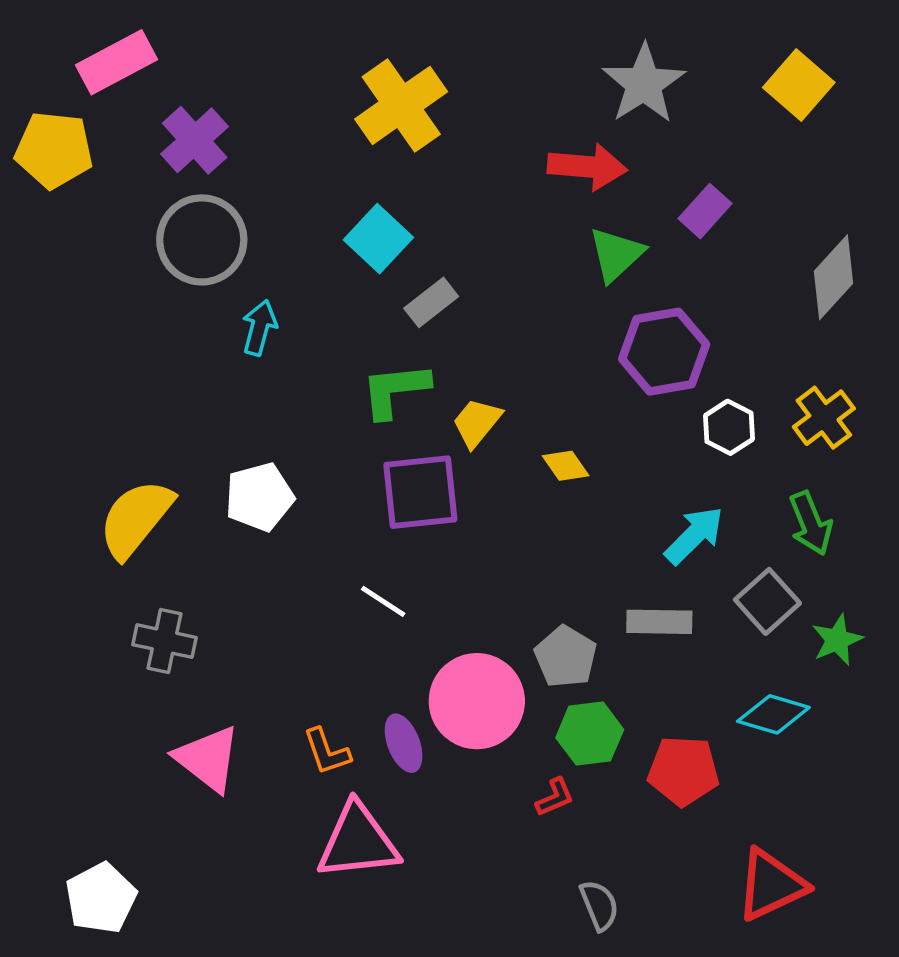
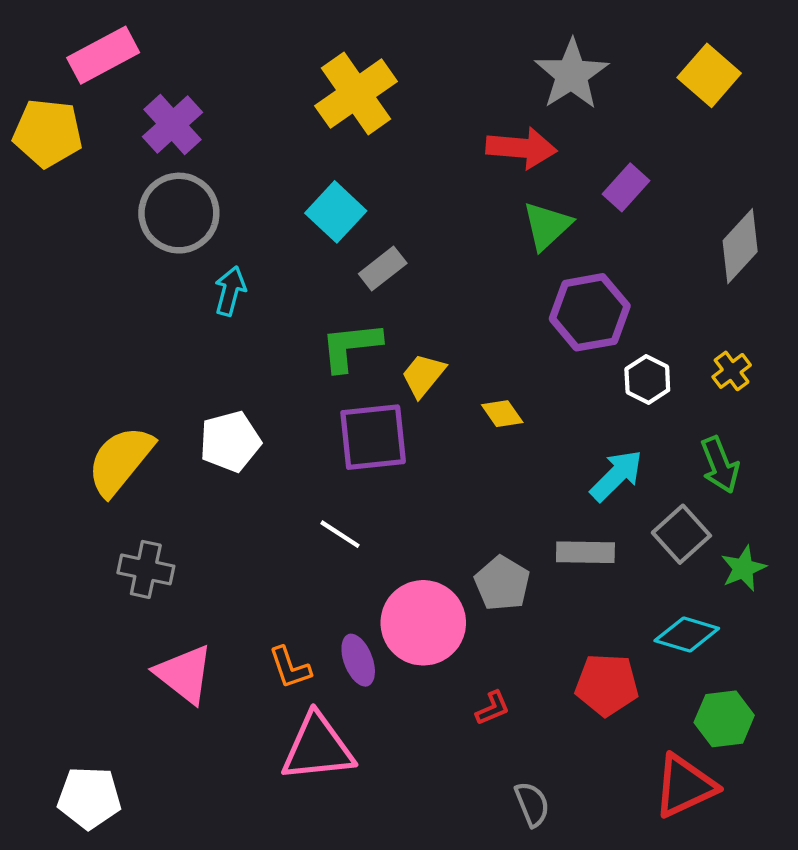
yellow cross: (824, 418) -> (732, 371), size x0.7
green hexagon: (590, 734) -> (724, 719), moved
white pentagon: (101, 898) -> (89, 798), turned 30

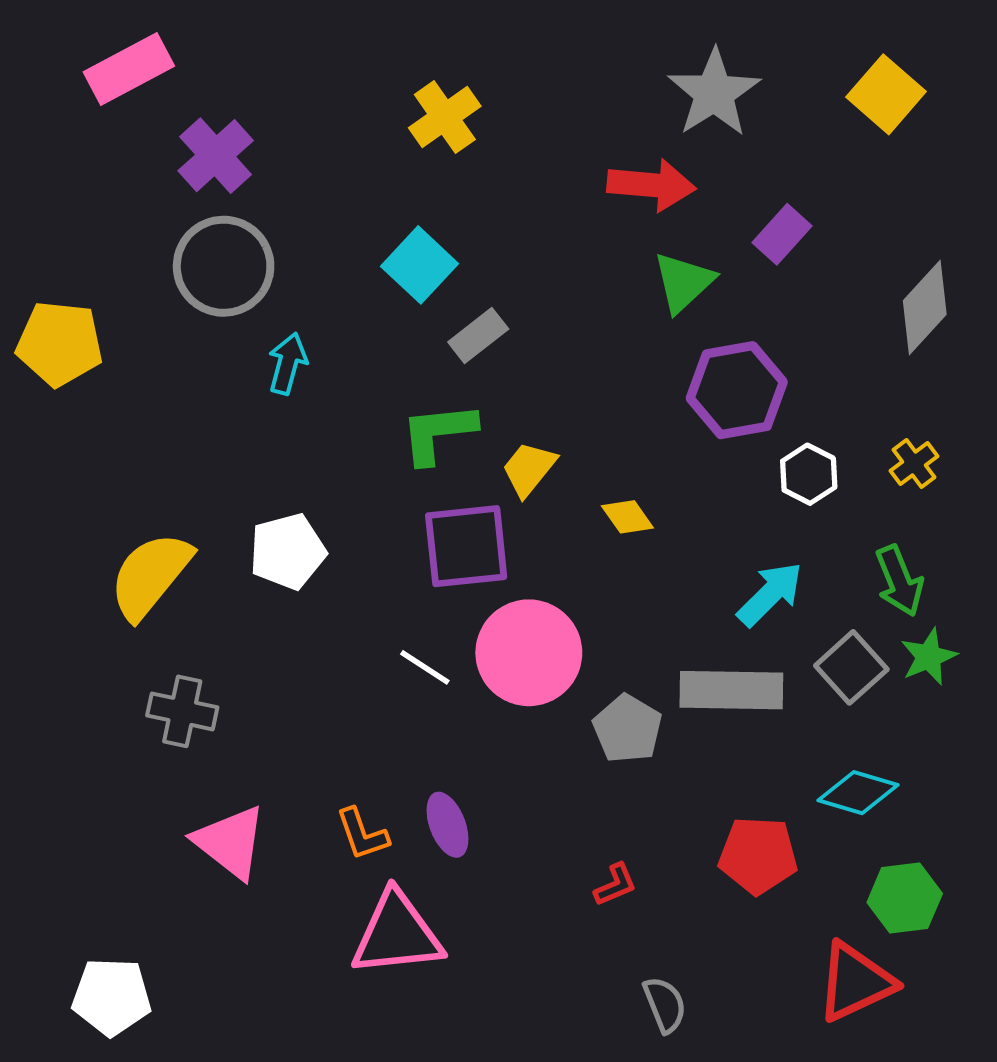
yellow cross: (356, 94) -> (445, 117), size x0.7
yellow pentagon: (48, 133) -> (60, 344), moved
gray rectangle: (585, 552) -> (731, 690), size x1.4
green star: (743, 568) -> (929, 657), moved
pink circle: (423, 623) -> (529, 653), moved

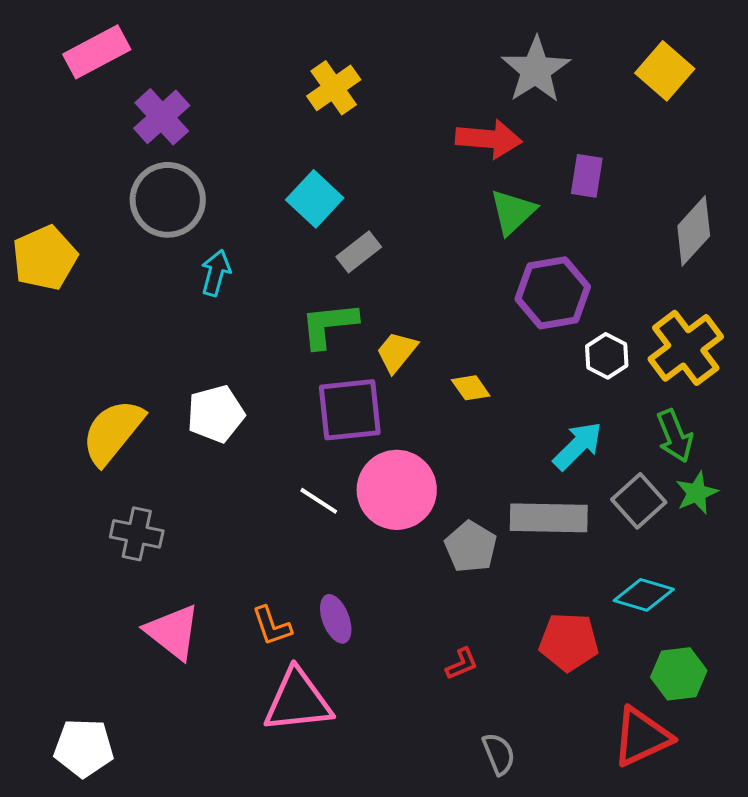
purple rectangle: (782, 234) -> (587, 176), turned -33
yellow pentagon: (60, 344) -> (45, 258), turned -30
yellow cross: (914, 464) -> (686, 348), size x2.0

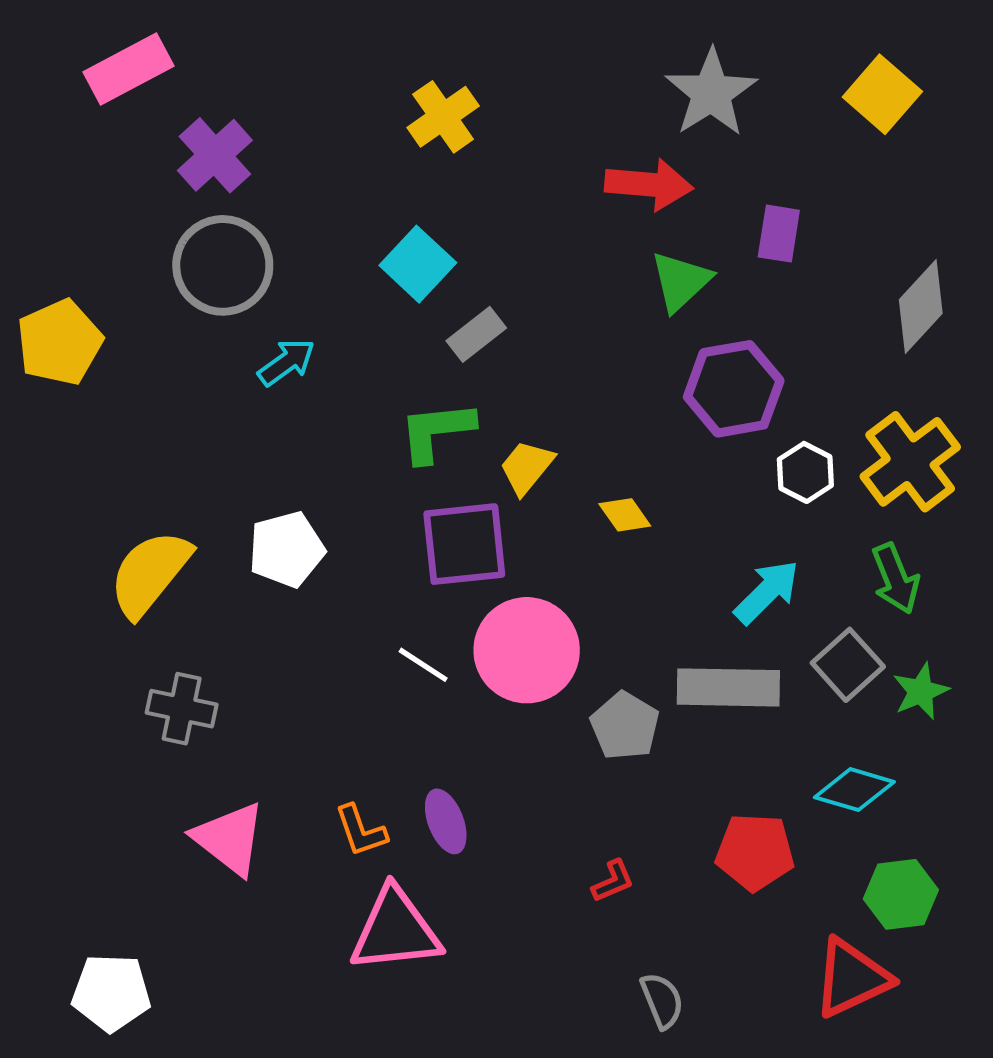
cyan arrow: (216, 273) -> (286, 362), turned 39
green star: (697, 493) -> (921, 691), moved

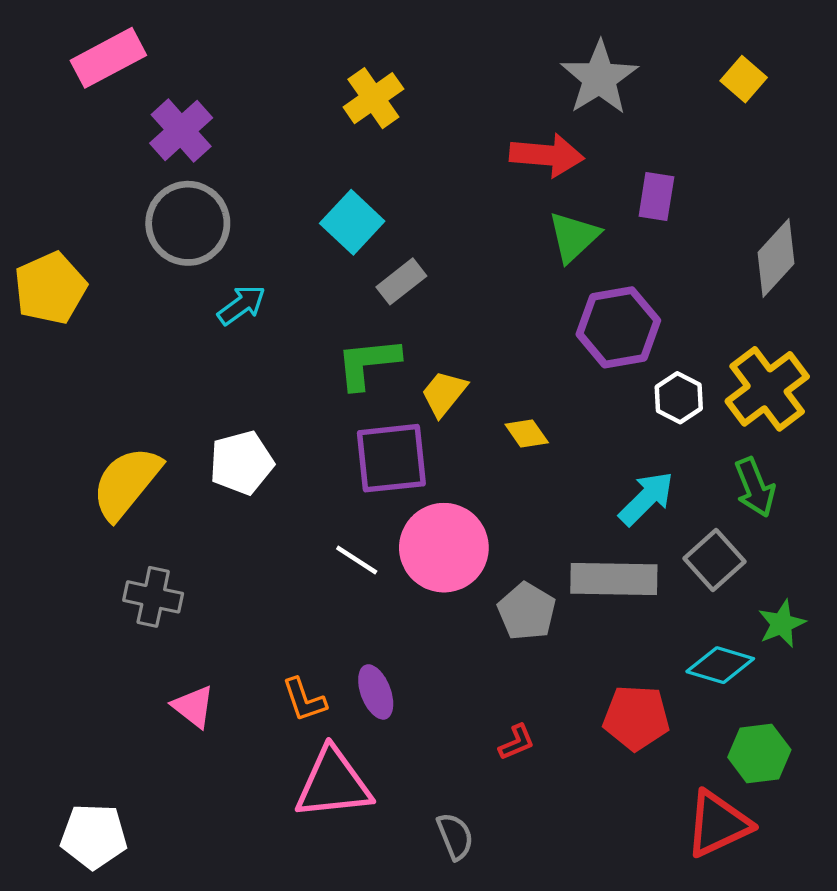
yellow square: (882, 94) -> (744, 79), size x0.7
green star: (921, 691) -> (782, 624), moved
pink triangle: (229, 839) -> (193, 706), size x0.7
gray semicircle: (662, 1001) -> (455, 836), moved

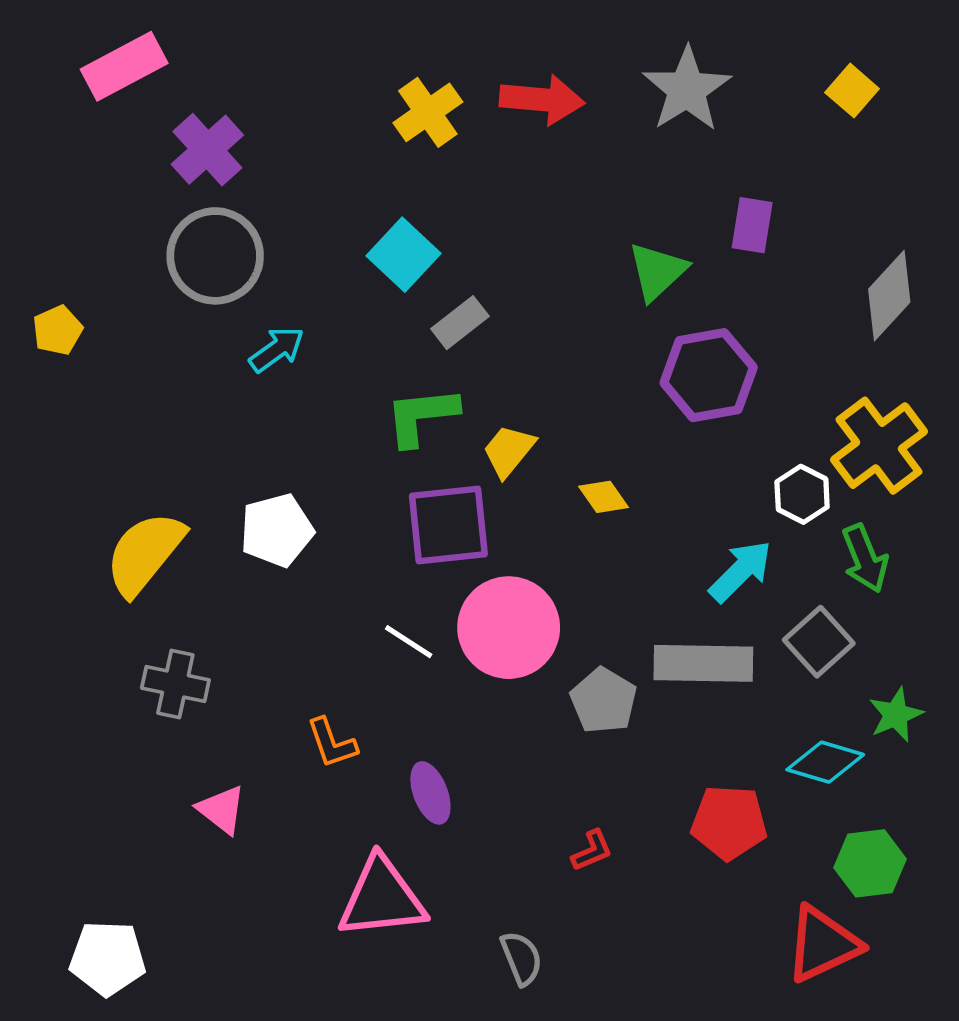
red arrow: (547, 155) -> (542, 100), moved
yellow pentagon: (50, 288) -> (58, 330), size x0.6
white hexagon: (679, 398) -> (802, 494), moved
orange L-shape: (304, 700) -> (332, 743), moved

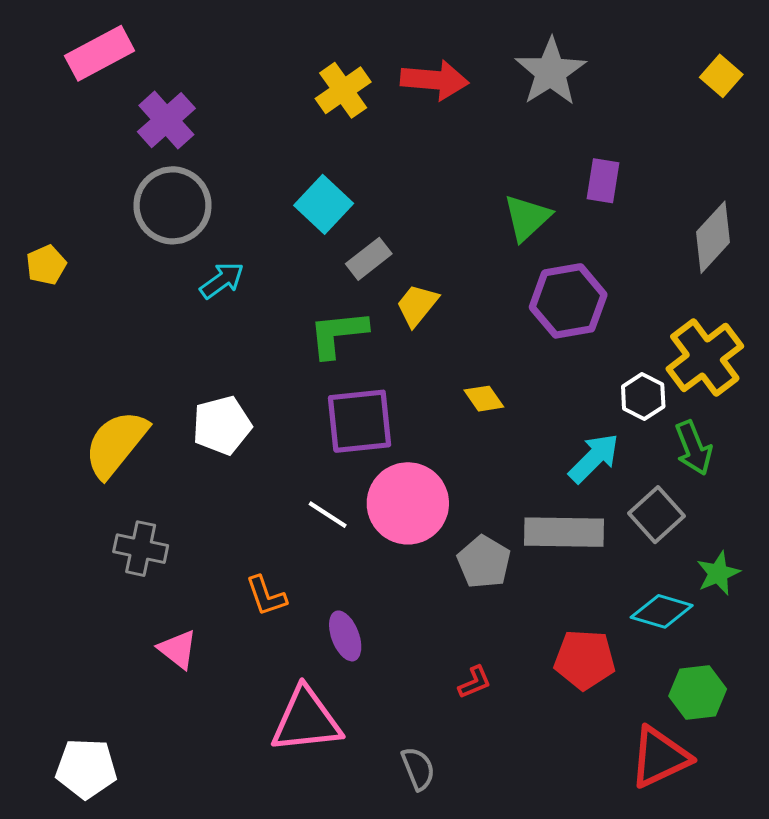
yellow square: (852, 91) -> (721, 76), moved
yellow trapezoid: (509, 451) -> (417, 305), moved

